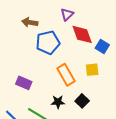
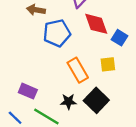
purple rectangle: (24, 83) -> (28, 91), moved
black square: (82, 101) -> (96, 100), size x1.5

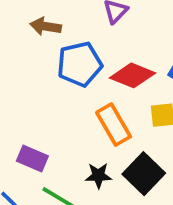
red diamond: (96, 24) -> (132, 75), moved, turned -48

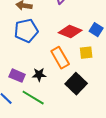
blue pentagon: (80, 64) -> (26, 31), moved
black star: (98, 176) -> (39, 75), moved

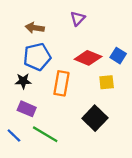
orange rectangle: (60, 58) -> (61, 83), moved, turned 40
black star: (39, 75) -> (23, 81), moved

